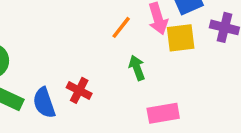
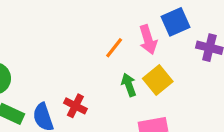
yellow square: (181, 38) -> (158, 80), moved, turned -32

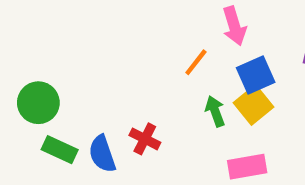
blue square: (176, 22) -> (256, 75), moved
pink arrow: (148, 40) -> (234, 26), moved

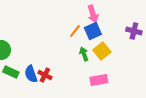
blue square: (256, 75) -> (93, 31), moved
red cross: (145, 139) -> (45, 75), moved

